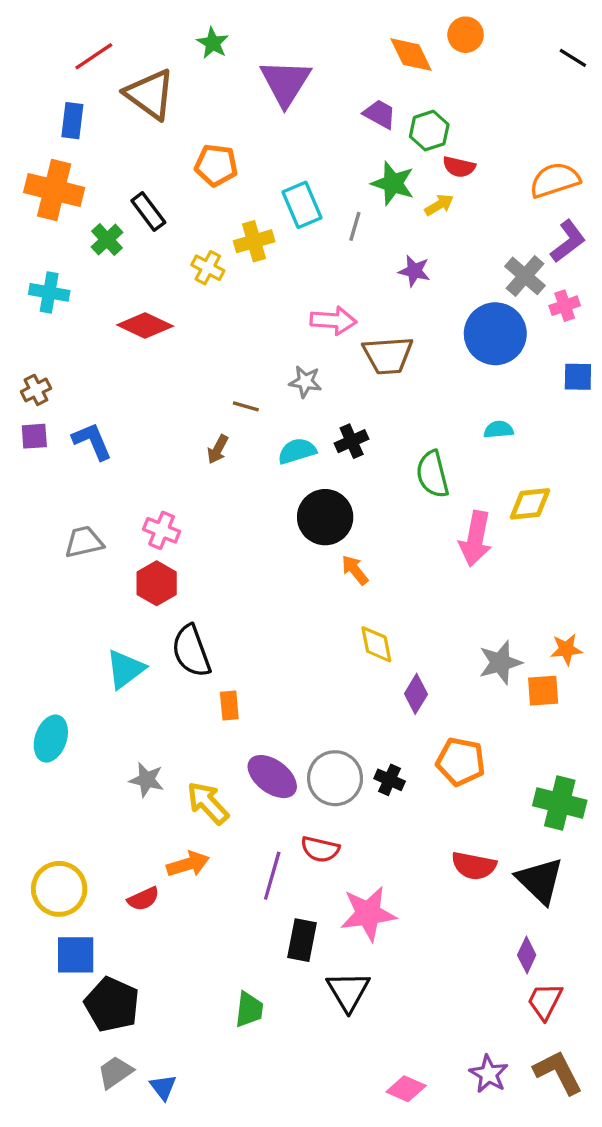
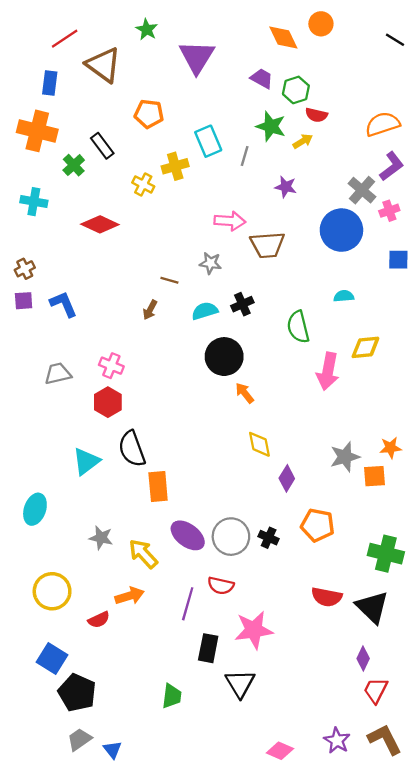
orange rectangle: (229, 705) -> (158, 486), size x1.5
yellow circle: (59, 889) -> (52, 591), moved
blue square: (76, 955) -> (52, 658), turned 32

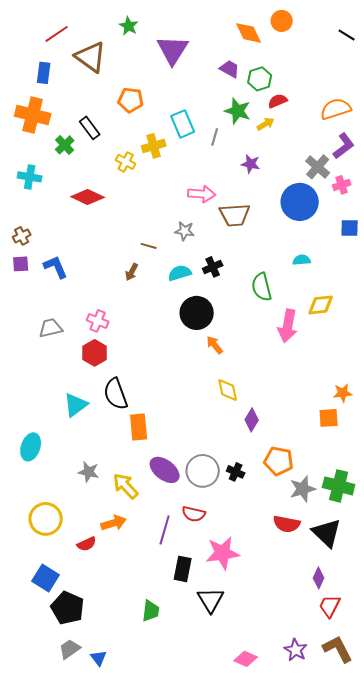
red semicircle: (316, 115) -> (278, 101), turned 144
gray star: (345, 457) -> (303, 489), moved

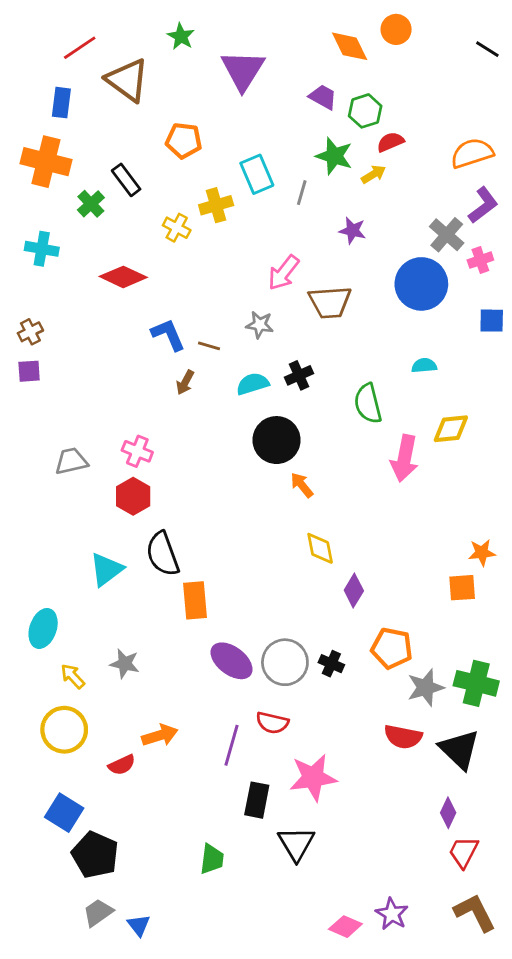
pink arrow: (202, 194) -> (284, 273), turned 124
blue L-shape: (56, 267) -> (168, 335), moved
yellow arrow: (126, 486) -> (73, 676), moved, size x0.7
purple star: (296, 650) -> (392, 914), moved

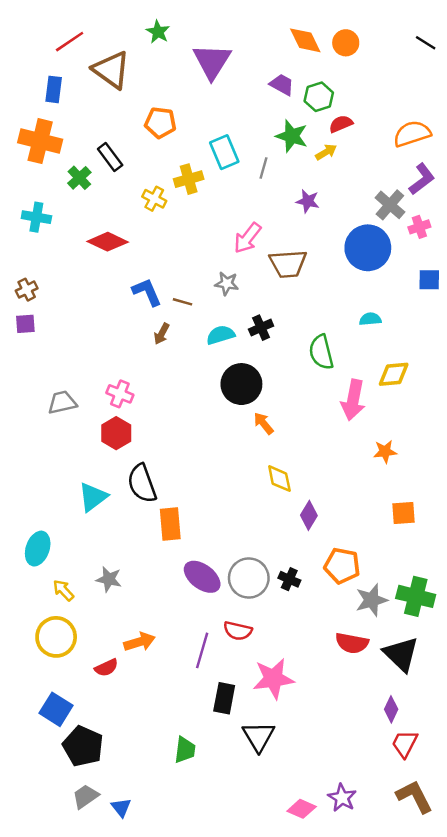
orange circle: (396, 29) -> (346, 43), moved
orange star: (482, 553) -> (385, 452), moved

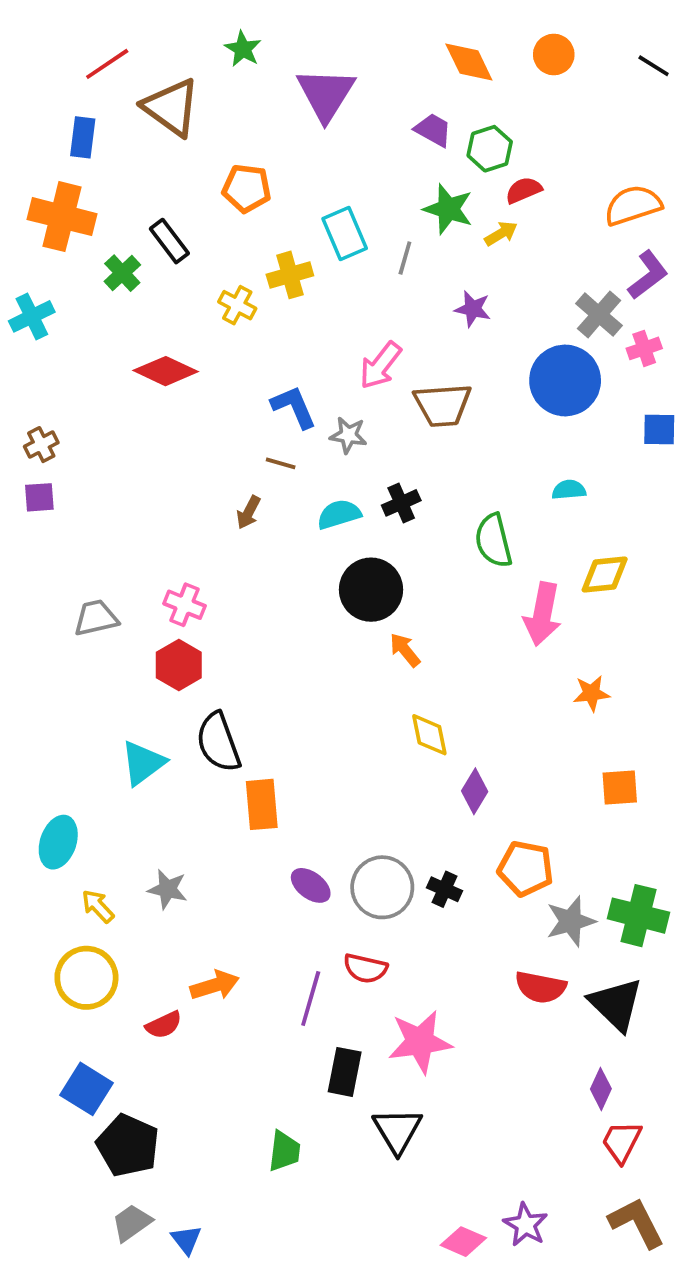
orange circle: (346, 43) -> (554, 55), moved
cyan cross: (36, 217) -> (32, 316), moved, turned -36
blue L-shape: (147, 292) -> (294, 407), moved
purple ellipse: (202, 577) -> (311, 885), size x0.7

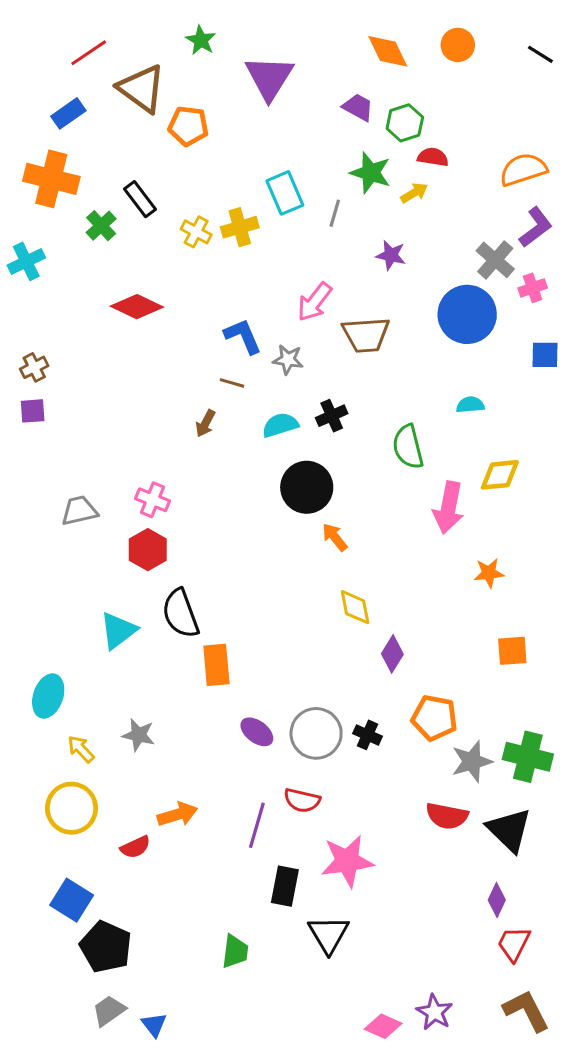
blue rectangle: (83, 137) -> (68, 113), turned 48
orange pentagon: (247, 188) -> (188, 126), moved
red semicircle: (524, 190) -> (433, 157), turned 32
yellow cross: (237, 305) -> (196, 232), moved

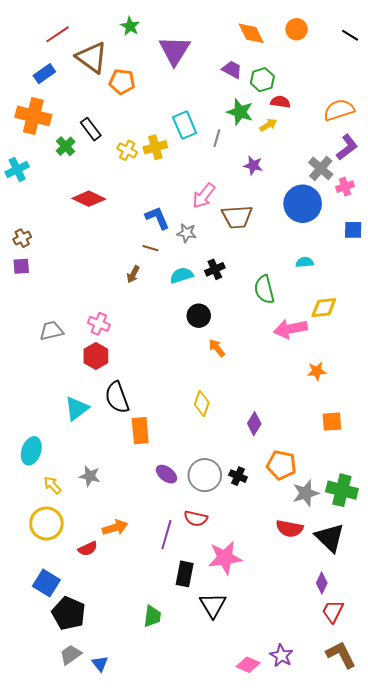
black circle: (307, 487) -> (199, 316), size x0.7
pink arrow: (448, 508) -> (291, 329), turned 68
yellow diamond: (355, 607) -> (202, 403), moved, turned 30

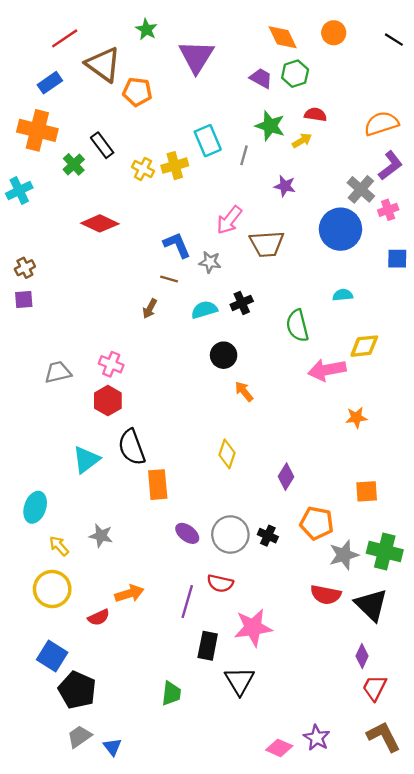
green hexagon: (262, 80) -> (295, 74), moved
orange square: (332, 422) -> (367, 491), moved

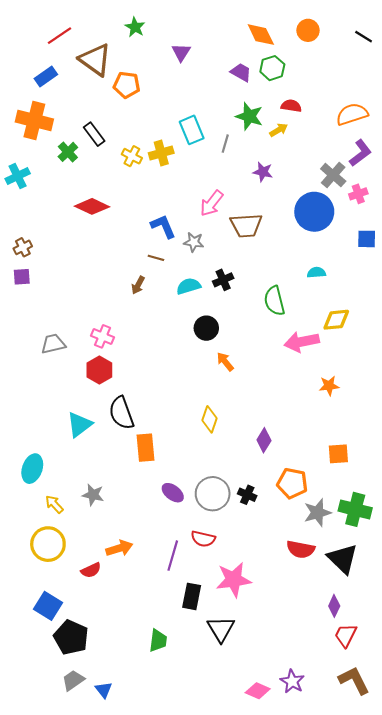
purple triangle: (196, 57) -> (181, 52), size x0.6

